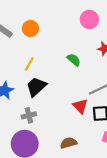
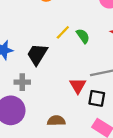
yellow line: (29, 64) -> (63, 32), moved
black trapezoid: (36, 87) -> (37, 54), turned -30

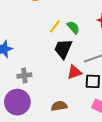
black trapezoid: (37, 54) -> (63, 49), moved
red triangle: (78, 86) -> (74, 72), turned 49

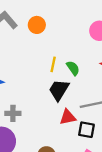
yellow line: (55, 26) -> (53, 64), turned -32

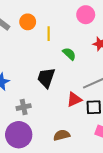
yellow line: (53, 64) -> (49, 34), moved
black trapezoid: (59, 90) -> (46, 78), moved

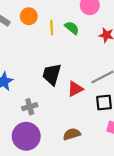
green semicircle: (69, 54) -> (72, 28), moved
red triangle: (74, 99) -> (75, 89), moved

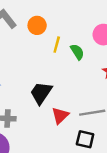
red triangle: (75, 89) -> (60, 116), turned -35

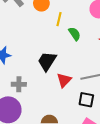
green semicircle: (77, 52) -> (75, 34), moved

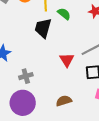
black trapezoid: (47, 61) -> (43, 28), moved

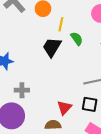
red triangle: (67, 60) -> (64, 108), moved

